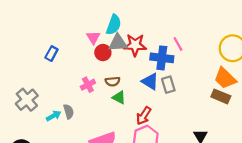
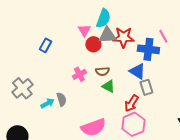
gray rectangle: (168, 85) -> (146, 87), moved

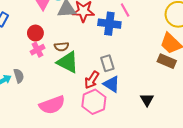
red circle: (93, 44) -> (35, 33), moved
blue triangle: (137, 71) -> (112, 84), moved
green triangle: (108, 86) -> (68, 62), size x1.6

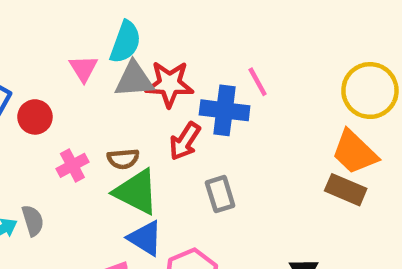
red circle: (35, 33) -> (35, 117), moved
red arrow: (92, 80) -> (185, 141), moved
blue triangle: (112, 84) -> (145, 238), moved

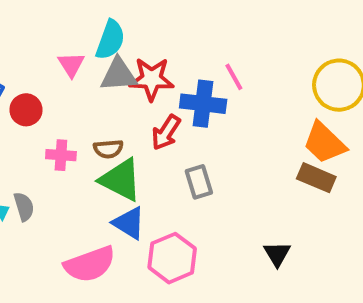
pink cross: (72, 165) -> (61, 155), turned 32

